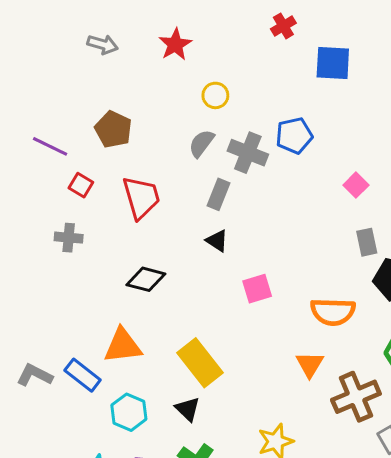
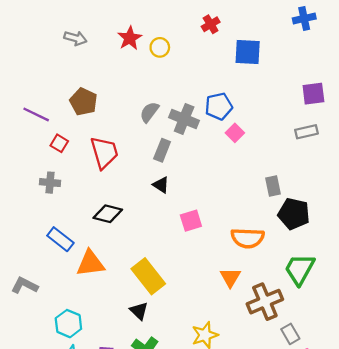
yellow circle: (215, 95) -> (160, 47), moved
pink square: (356, 185) -> (235, 133), moved
blue rectangle: (83, 375) -> (60, 239), moved
cyan hexagon: (129, 412) -> (68, 324), moved

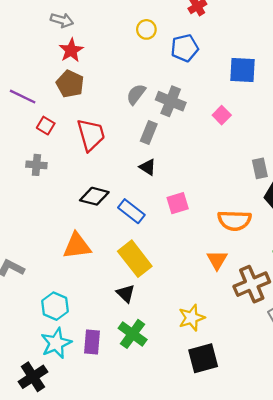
red star: (130, 38) -> (71, 50), moved
blue square: (248, 52) -> (243, 70), moved
blue pentagon: (219, 106) -> (185, 48), moved
blue rectangle: (60, 239) -> (131, 211), moved

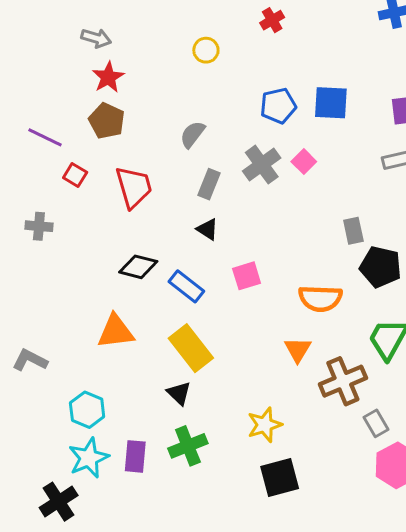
blue pentagon: (185, 48) -> (278, 106), moved
gray cross: (171, 101) -> (262, 165), moved, turned 32
gray cross: (36, 165) -> (39, 226), moved
green cross: (133, 334) -> (188, 446), turned 32

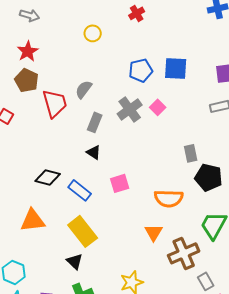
gray arrow: (96, 38) -> (30, 15), moved
red trapezoid: (134, 187) -> (55, 103), moved

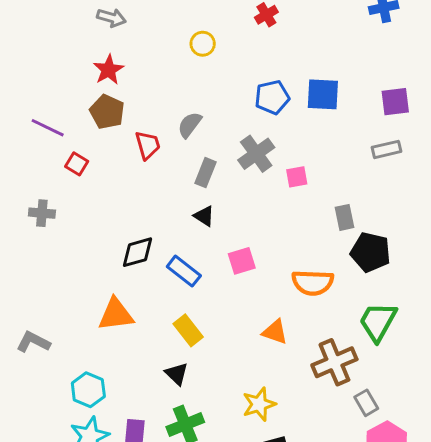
red trapezoid: (55, 103) -> (148, 145), size x0.7
pink square: (158, 107) -> (297, 177), moved, turned 35
black diamond: (48, 177) -> (137, 252), turned -30
yellow rectangle: (83, 231) -> (188, 330), size x0.7
orange triangle: (154, 232) -> (275, 332), moved, turned -42

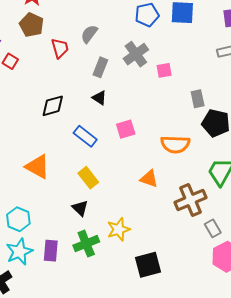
black diamond: (137, 252) -> (53, 106), moved
orange triangle: (116, 314) -> (38, 167), turned 36
yellow star: (259, 404) -> (119, 229), moved

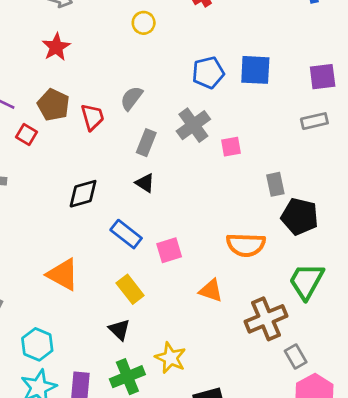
brown pentagon: (32, 25) -> (53, 105), moved
pink square: (126, 129) -> (169, 250), moved
yellow star: (119, 229) -> (170, 358), turned -30

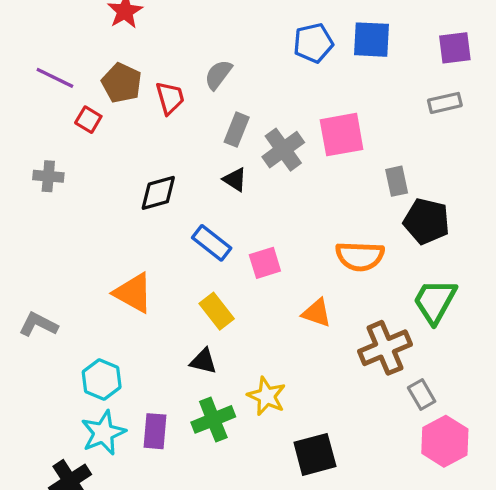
gray cross: (193, 125) -> (283, 150), moved
pink square: (231, 147) -> (342, 135), size x1.8
black triangle: (119, 330) -> (203, 361), turned -30

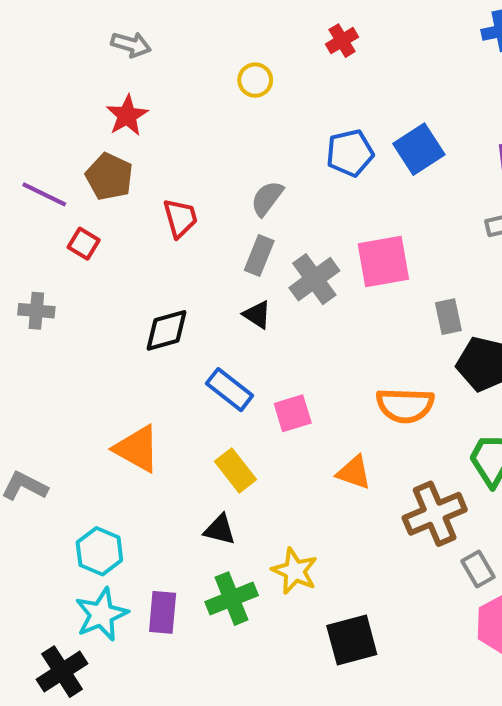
blue square: (372, 40) -> (419, 149), turned -36
gray semicircle: (218, 75) -> (267, 198), moved
brown pentagon: (122, 83) -> (109, 177), moved

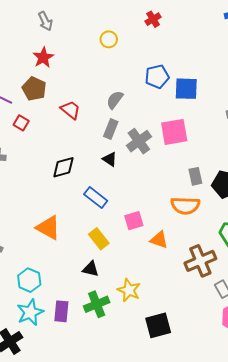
gray arrow: (131, 45) -> (45, 21), turned 48
blue square: (419, 149) -> (186, 89), moved, turned 35
red trapezoid: (180, 218) -> (70, 110), turned -35
gray rectangle: (448, 317) -> (195, 176), moved
pink square: (293, 413) -> (134, 221), moved

